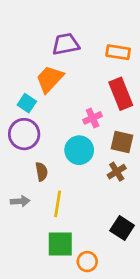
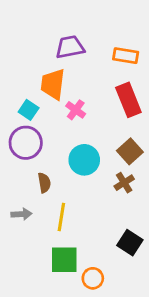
orange trapezoid: (50, 79) -> (53, 84), turned -36
pink cross: (93, 118) -> (76, 110), moved, turned -30
brown square: (122, 142) -> (130, 151), turned 35

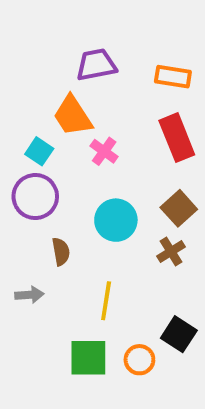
orange trapezoid: (53, 84) -> (73, 116), turned -40
yellow line: (61, 217) -> (106, 301), moved
orange circle: (93, 278) -> (139, 360), moved

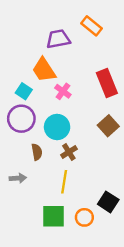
orange rectangle: (173, 77) -> (92, 26), moved, turned 30
cyan circle: (116, 220) -> (57, 127), moved
brown cross: (171, 252) -> (69, 152), moved

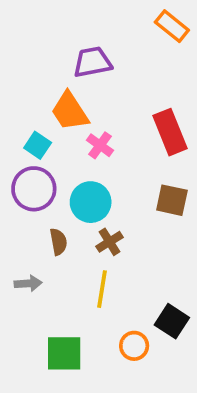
orange rectangle: (92, 26) -> (172, 26), moved
brown square: (108, 126) -> (172, 200), turned -36
green square: (53, 216) -> (64, 353), moved

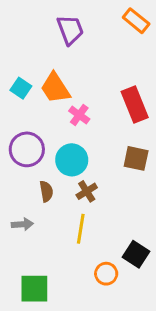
purple trapezoid: (92, 62) -> (70, 30), moved, turned 80
cyan square: (38, 145) -> (21, 88), moved
green square: (64, 353) -> (34, 289), moved

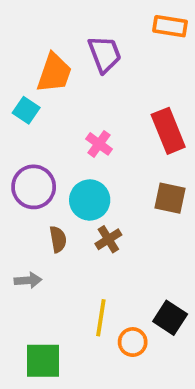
orange rectangle: (136, 21) -> (170, 26), turned -30
purple trapezoid: (70, 30) -> (105, 54), moved
orange trapezoid: (55, 88) -> (54, 73), moved, turned -128
yellow line: (81, 229) -> (101, 318), moved

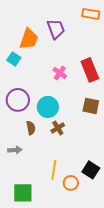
pink cross: (99, 144) -> (60, 73), moved

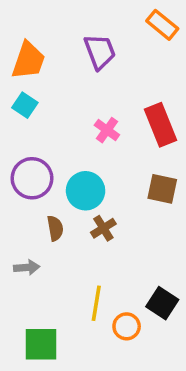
orange rectangle: (91, 14) -> (162, 25), turned 30
orange trapezoid: (29, 39) -> (28, 60), moved

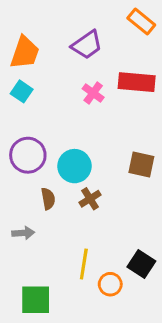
purple trapezoid: (100, 52) -> (87, 45), turned 76
red rectangle: (160, 125) -> (137, 82), moved, turned -63
pink cross: (107, 130) -> (93, 93), moved

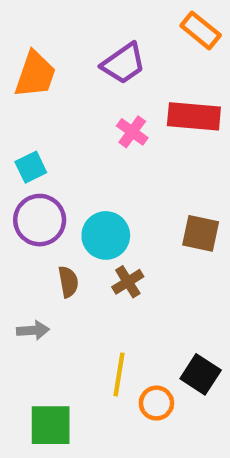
cyan square: (22, 91) -> (31, 167), moved, turned 30

